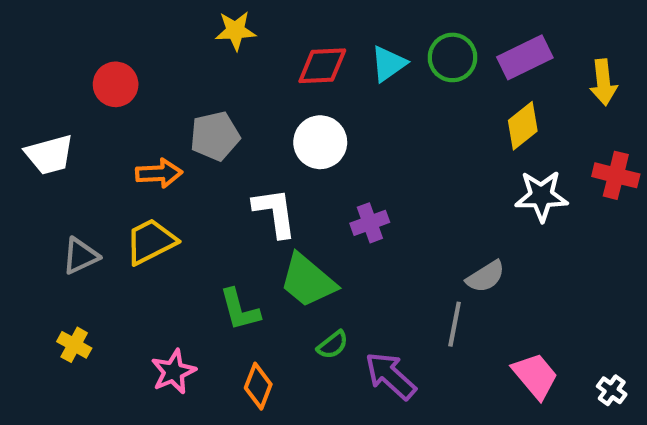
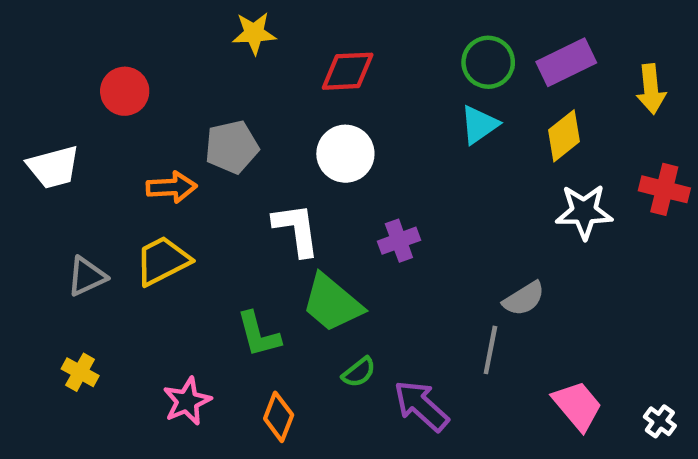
cyan triangle: (388, 64) -> (479, 125), moved

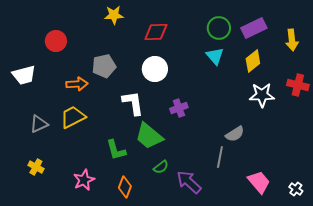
cyan triangle: (479, 125) -> (215, 56), turned -36

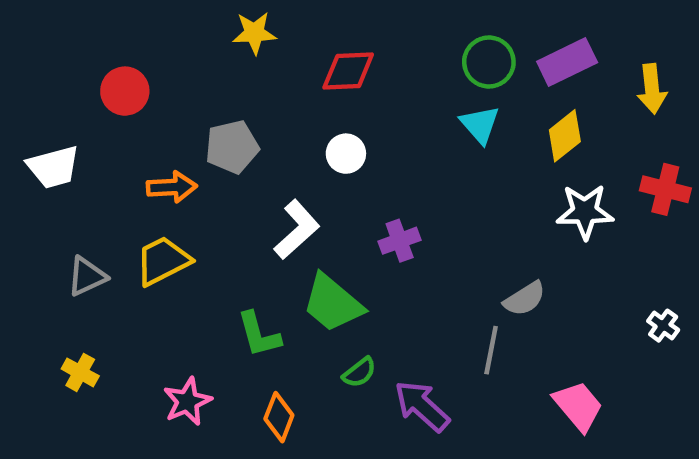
white circle: (155, 69) -> (346, 154), size x0.7
white L-shape: (133, 103) -> (297, 230), turned 56
white cross: (296, 189) -> (663, 326), moved

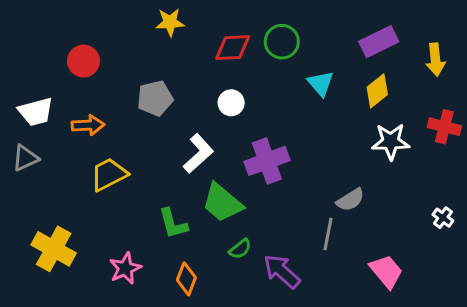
green circle: (489, 62) -> (282, 42), moved
orange arrow: (172, 187) -> (88, 125), moved
purple cross: (400, 241) -> (267, 161), size x1.6
gray triangle: (87, 276) -> (25, 158), moved
yellow cross: (80, 372) -> (54, 249), size x1.8

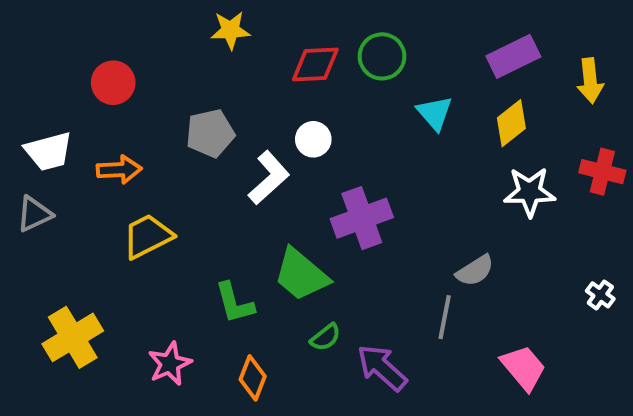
white L-shape: (198, 154) -> (269, 178), moved
yellow cross: (54, 249) -> (73, 337), turned 30

